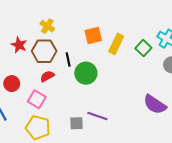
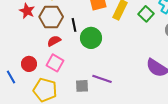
red circle: (12, 84) -> (29, 64), moved
pink square: (37, 99) -> (55, 63), moved

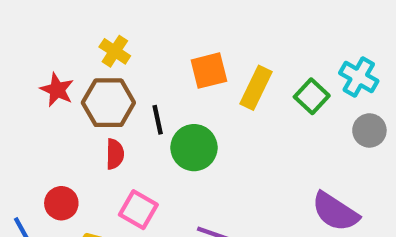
red semicircle: (54, 41) -> (115, 154), turned 120
pink square: (55, 63) -> (138, 210), moved

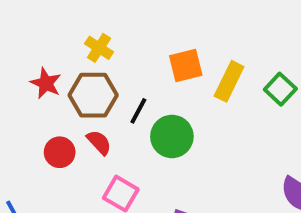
black line: (158, 120) -> (138, 111), turned 40
red semicircle: (115, 154) -> (99, 142), turned -44
red circle: (61, 203) -> (60, 152), moved

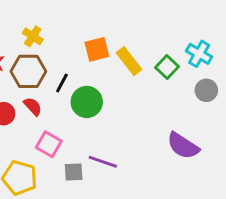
yellow rectangle: (229, 81) -> (129, 61), turned -64

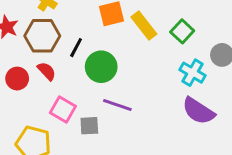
cyan cross: (199, 54) -> (193, 73), moved
purple line: (103, 162) -> (117, 105), moved
gray square: (74, 172) -> (89, 126), moved

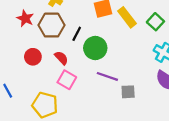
red semicircle: (47, 71) -> (61, 58), moved
gray square: (89, 126) -> (128, 92), moved

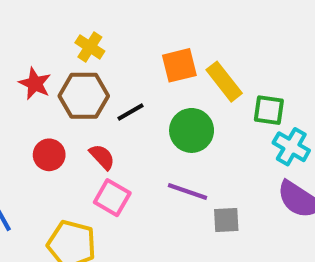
green square: (155, 22) -> (269, 110), moved, turned -35
black line: (77, 34) -> (131, 112), turned 32
green circle: (95, 48) -> (192, 130), moved

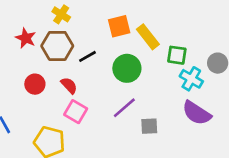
purple line: (188, 191) -> (124, 108), turned -60

